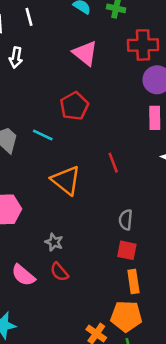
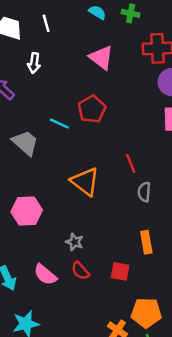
cyan line: (43, 135) -> (59, 124), moved
gray semicircle: (126, 220) -> (144, 192), moved
red square: (127, 250) -> (120, 271), moved
orange rectangle: (133, 282) -> (146, 242), moved

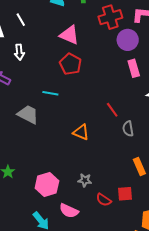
red pentagon: (92, 109) -> (70, 64), moved
orange triangle: (85, 182) -> (81, 132), size x0.7
pink hexagon: (27, 211) -> (47, 185), moved
red semicircle: (80, 271) -> (104, 200), moved

